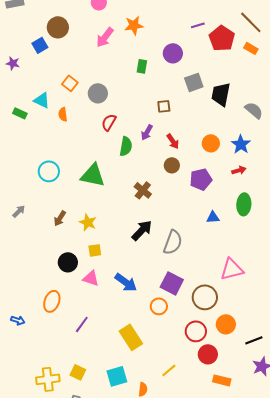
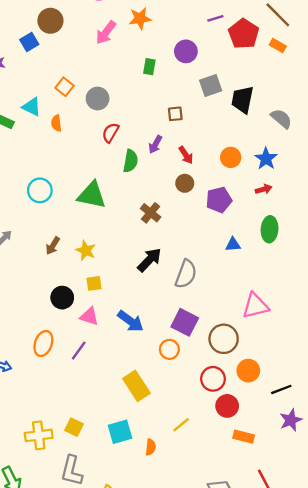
purple line: (82, 324) -> (79, 351), moved

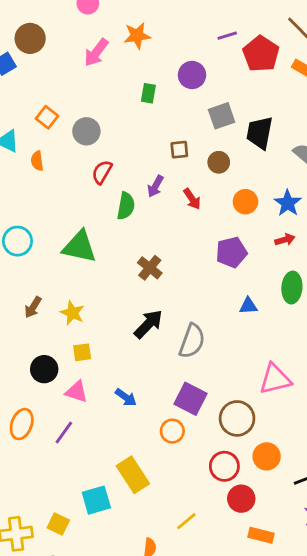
brown circle: (185, 183) -> (219, 162), moved
blue arrow: (131, 321) -> (126, 397), size x0.7
cyan square: (120, 432) -> (96, 500), moved

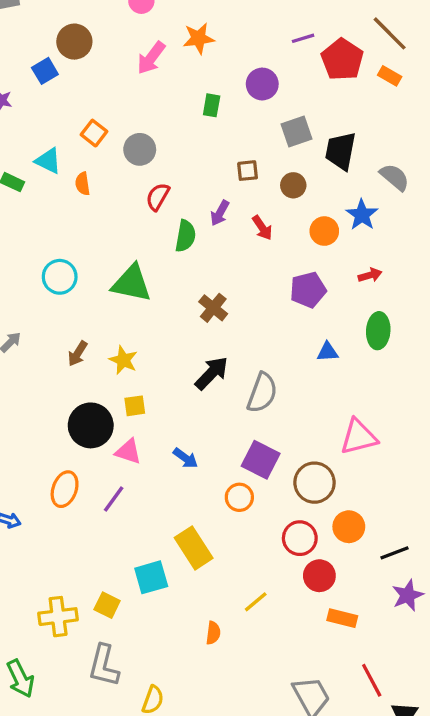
blue star: (288, 203) -> (362, 215), moved
black circle: (44, 369) -> (91, 425), size x1.4

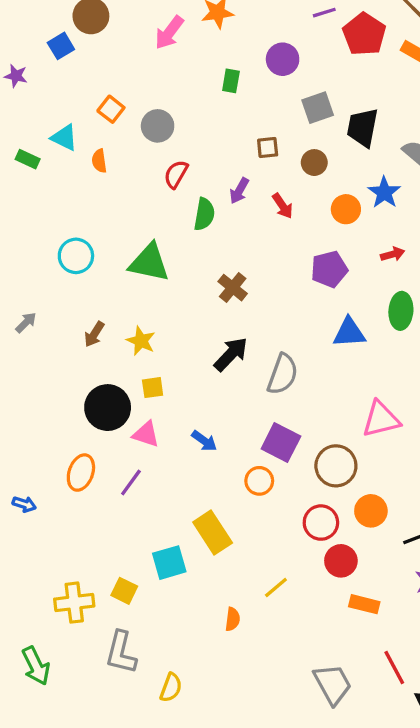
blue triangle: (328, 352) -> (349, 333), size x1.5

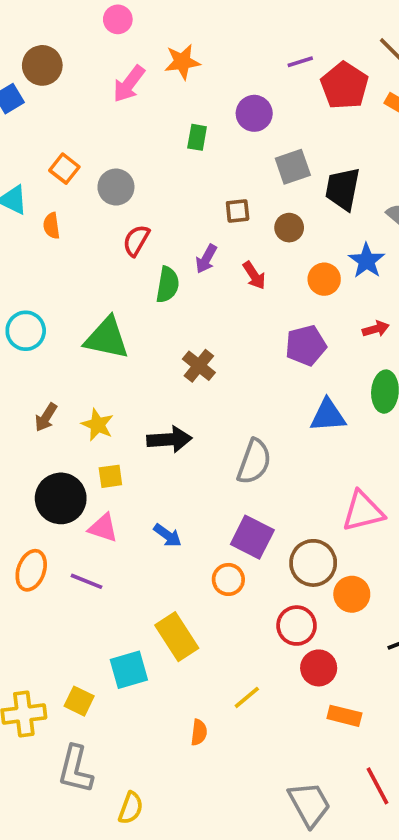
black arrow: (231, 354) -> (169, 439), moved, turned 42
purple line: (131, 483) -> (86, 581), turned 76
orange circle: (371, 511) -> (352, 594), moved

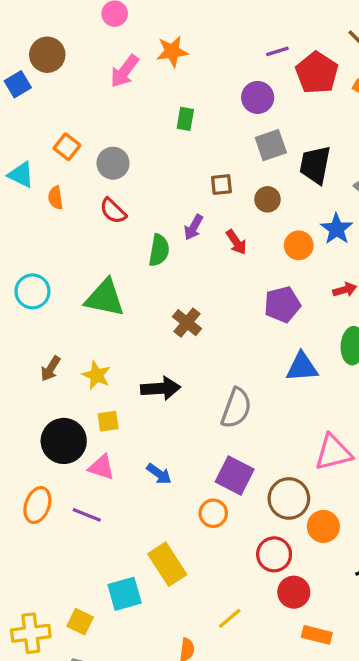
purple circle: (254, 113) -> (258, 97), moved
red semicircle: (136, 240) -> (113, 211), moved, turned -76

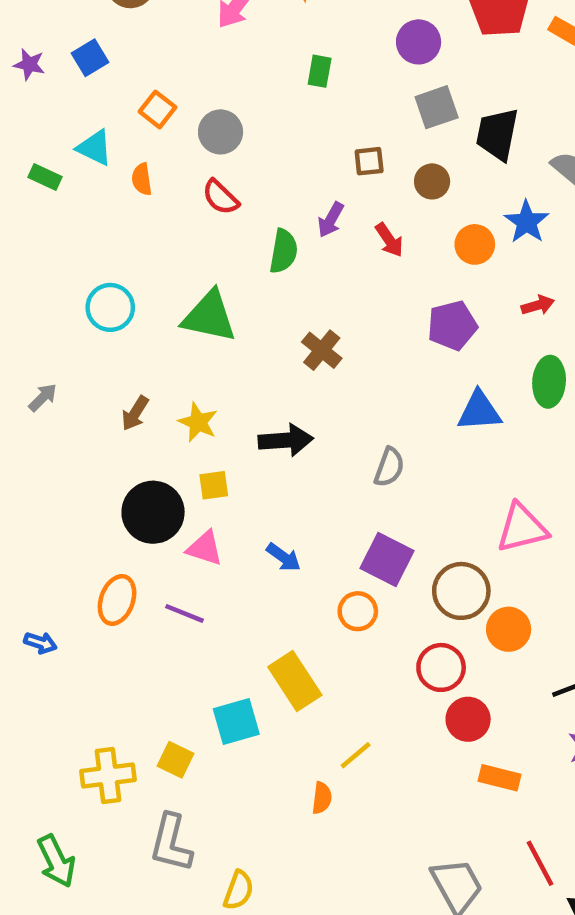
blue square: (18, 84) -> (90, 58), moved
gray semicircle: (236, 408) -> (389, 467), size x0.7
yellow line: (230, 618) -> (356, 755), moved

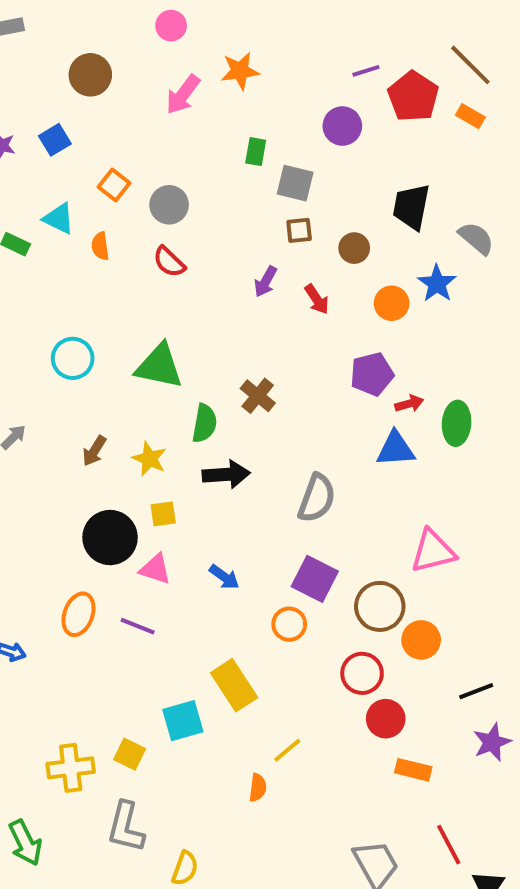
gray square: (437, 107) -> (295, 183), moved, turned 33
green semicircle: (284, 251) -> (205, 423), moved
red arrow: (538, 305) -> (409, 404), moved
gray semicircle: (389, 467) -> (317, 498), size x1.4

